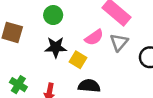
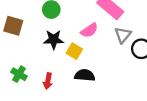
gray triangle: (119, 42) -> (123, 35), moved

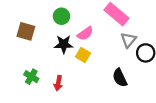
pink semicircle: (89, 30) -> (85, 33), moved
black semicircle: (85, 75) -> (120, 78), moved, turned -120

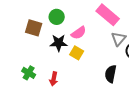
brown square: (26, 31) -> (34, 28), moved
black semicircle: (120, 78) -> (111, 74), turned 36

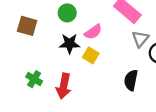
brown square: (34, 28) -> (27, 26), moved
red arrow: (54, 79) -> (64, 86), size x1.5

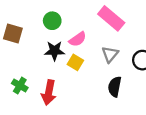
gray triangle: (140, 39) -> (110, 54), moved

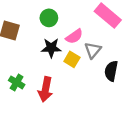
gray triangle: (110, 54) -> (93, 50), moved
black semicircle: (115, 87) -> (111, 71), moved

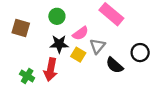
black semicircle: (111, 71) -> (115, 65), turned -60
red arrow: (45, 89) -> (51, 70), moved

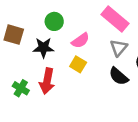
black star: (59, 44) -> (43, 48), moved
gray triangle: (97, 46) -> (119, 48), moved

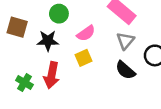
yellow square: (78, 64) -> (84, 58), turned 35

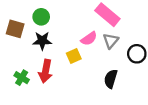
green circle: (59, 14) -> (41, 17), moved
pink semicircle: (86, 33) -> (89, 39), moved
black semicircle: (125, 70) -> (111, 79), moved, turned 66

